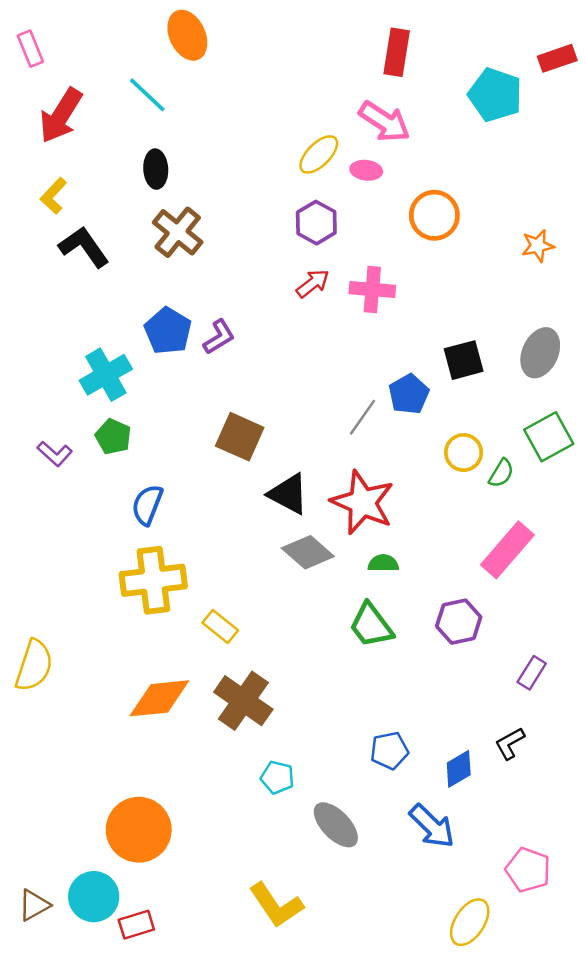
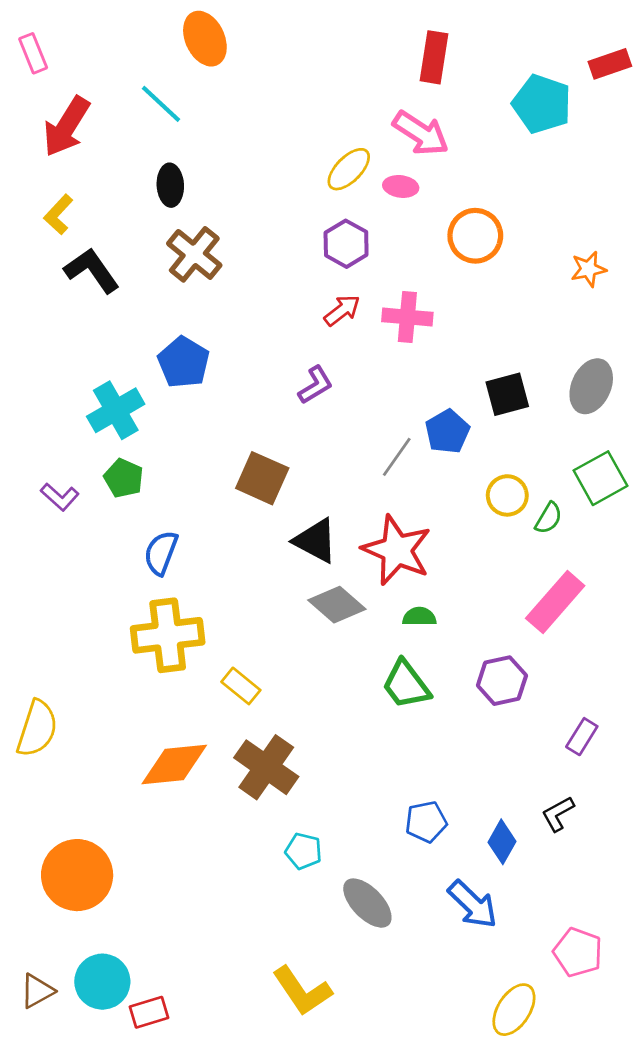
purple L-shape: (219, 337) -> (315, 385), moved
blue diamond: (459, 769) -> (502, 842), turned -30
orange circle: (139, 830) -> (77, 875), moved

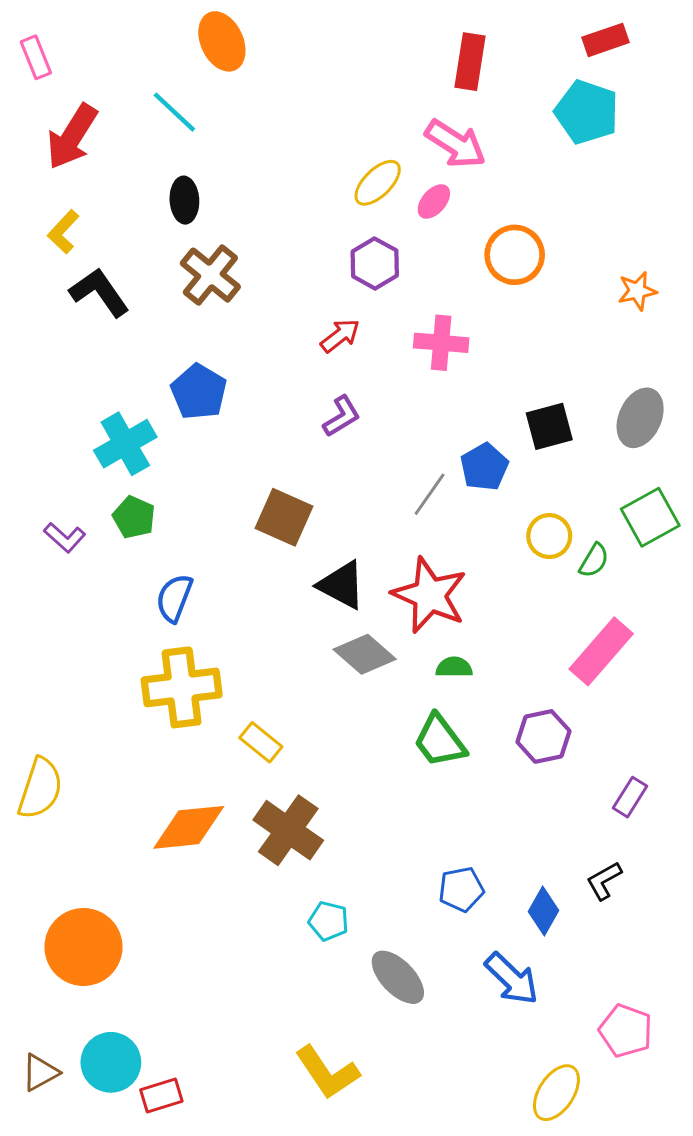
red rectangle: (610, 64) -> (605, 40), moved
pink ellipse: (401, 186) -> (434, 201), turned -56
red arrow: (342, 310) -> (340, 336), moved

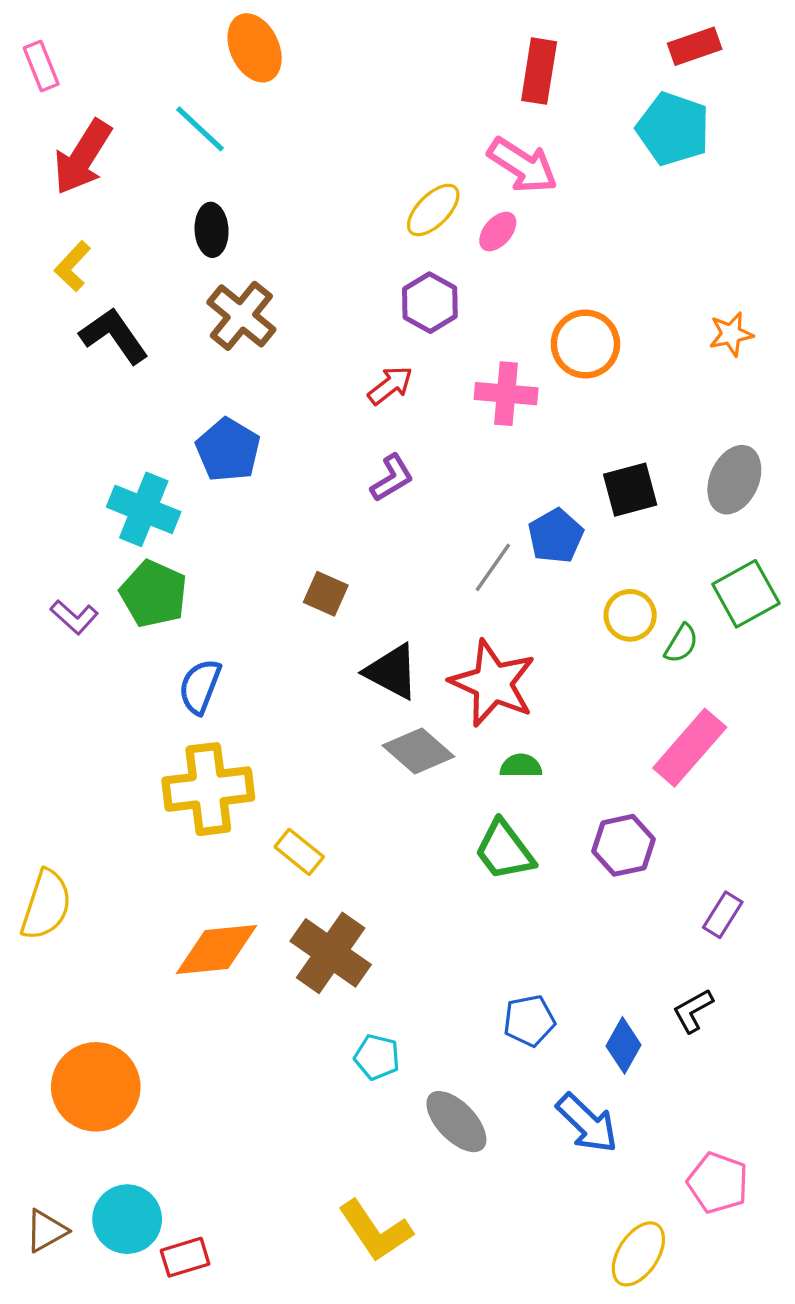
orange circle: (515, 255) -> (585, 344), moved
cyan cross: (125, 444) -> (144, 509), turned -38
green pentagon: (134, 517) -> (154, 594), size x1.4
brown square: (284, 517) -> (326, 594), size x0.7

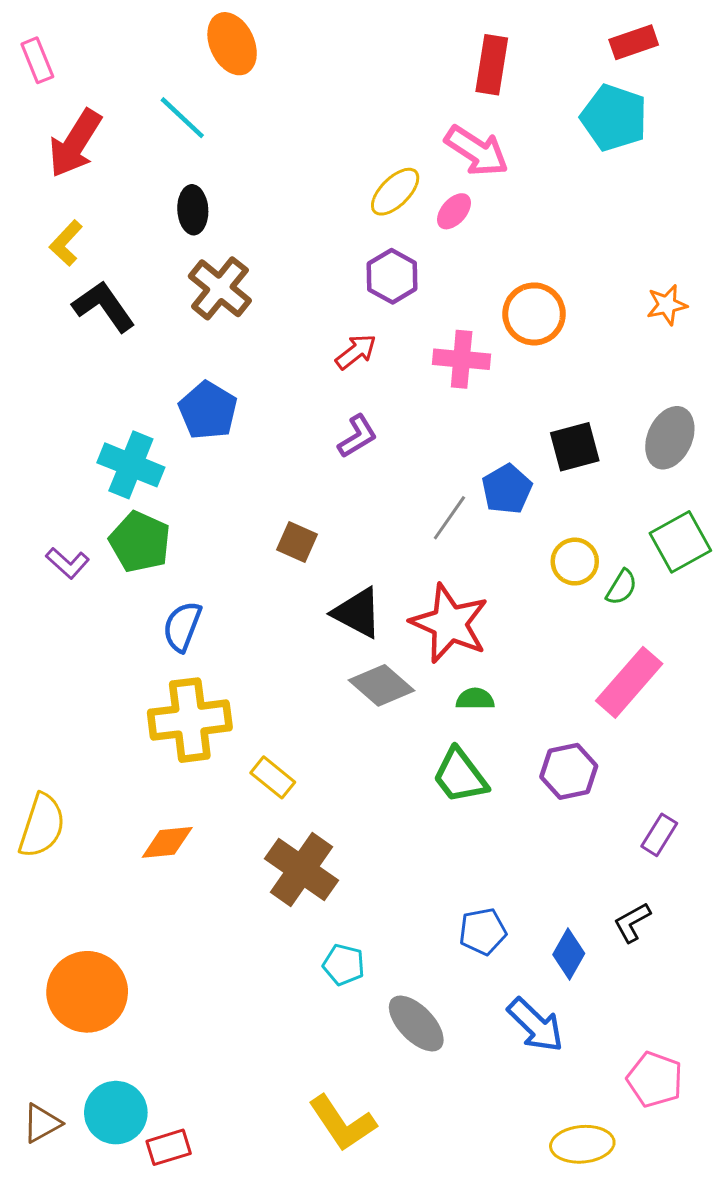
orange diamond: (217, 950) -> (167, 842), moved, size x0.7
yellow ellipse: (638, 1254) -> (582, 1144), turned 52

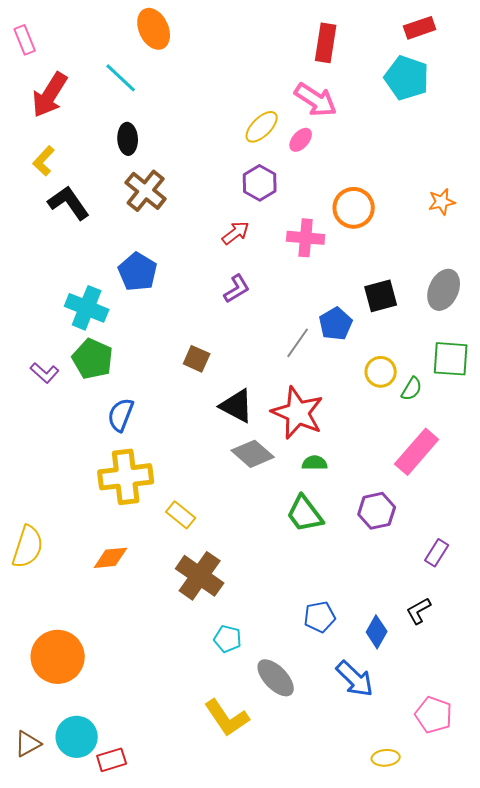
green square: (680, 542) -> (451, 359), turned 33
yellow L-shape: (342, 1123) -> (227, 718), moved
yellow ellipse: (582, 1144) -> (386, 758), size x0.7

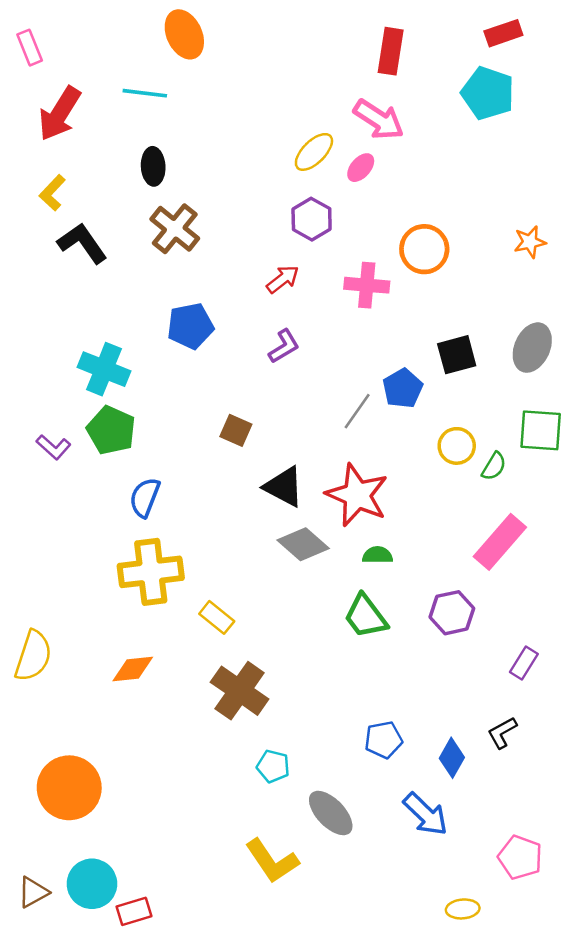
cyan line: (121, 78) -> (145, 93), turned -36
blue pentagon: (138, 272) -> (190, 326), moved, turned 30

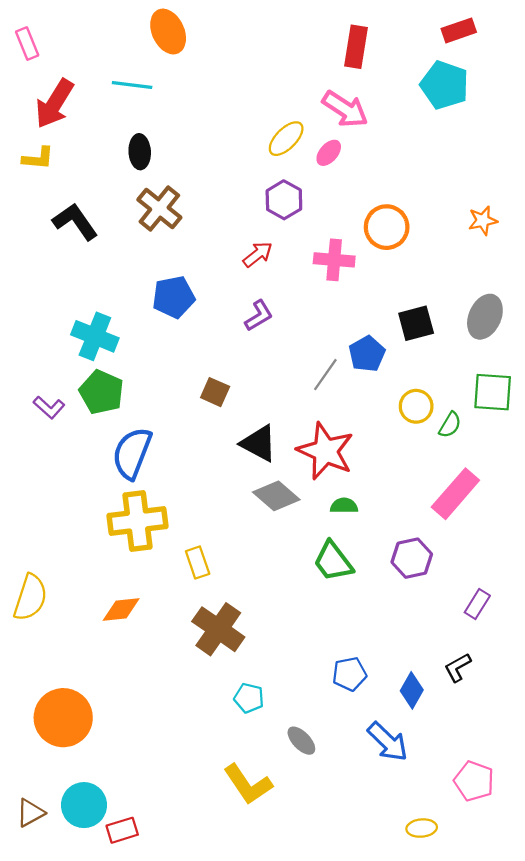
yellow L-shape: (52, 193) -> (38, 158), moved, turned -128
blue semicircle: (145, 497) -> (132, 453), size x1.4
yellow rectangle: (217, 617) -> (198, 563), turned 32
gray ellipse: (331, 813) -> (301, 741), size x0.7

